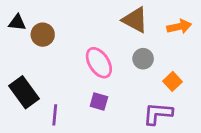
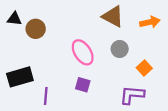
black rectangle: (24, 92) -> (20, 77), turned -70

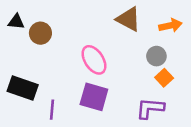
gray circle: (120, 49) -> (156, 56), moved
black rectangle: (20, 77) -> (23, 88), turned 35
purple square: (83, 85) -> (94, 97), size x1.6

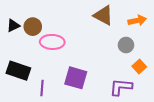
black triangle: (16, 22) -> (13, 26), moved, turned -32
pink ellipse: (94, 60) -> (52, 42), moved, turned -55
orange square: (164, 78) -> (139, 67), moved

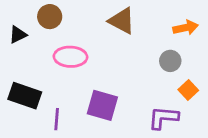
brown triangle: (103, 15) -> (122, 21), moved
brown circle: (33, 27) -> (50, 17), moved

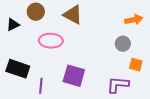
brown triangle: (122, 21) -> (73, 15), moved
orange square: (188, 90) -> (136, 65), turned -32

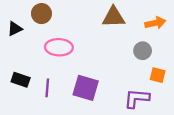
brown triangle: (73, 15) -> (113, 17), moved, turned -30
black rectangle: (18, 69) -> (21, 80), size x0.7
purple line: (41, 86) -> (47, 88), moved

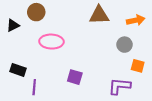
purple line: (47, 88) -> (34, 87), moved
purple square: (86, 88) -> (75, 77), size x0.7

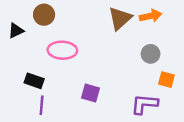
brown triangle: (99, 15) -> (120, 18), turned -40
orange arrow: (136, 20) -> (151, 16), moved
black rectangle: (18, 70) -> (34, 81), moved

